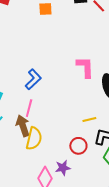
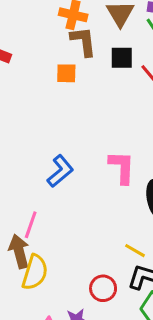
blue L-shape: (33, 79) -> (60, 171), moved
yellow line: (89, 120) -> (135, 251), moved, turned 40

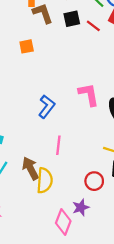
orange square: (66, 73) -> (27, 46), moved
pink line: (31, 225) -> (58, 145), moved

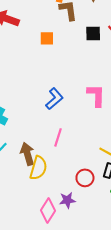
black square: (72, 19) -> (93, 33), moved

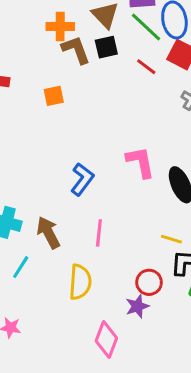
black square: (93, 33) -> (106, 47), moved
brown arrow: (27, 154) -> (48, 233), moved
purple star: (67, 200) -> (137, 306), moved

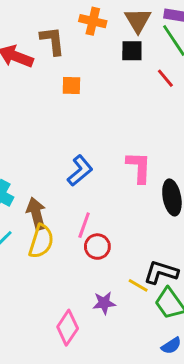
brown L-shape: (76, 50) -> (52, 41), moved
yellow line: (171, 239) -> (138, 285), moved
yellow semicircle: (80, 282) -> (41, 241), moved
red circle: (149, 282) -> (97, 247), moved

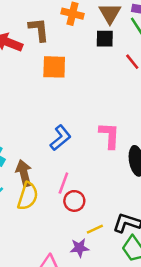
orange square: (71, 85) -> (54, 67), size x1.5
yellow line: (138, 285) -> (95, 229), moved, turned -56

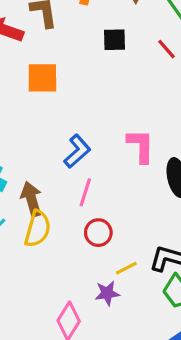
black square: (105, 39) -> (115, 40), moved
orange square: (54, 67) -> (42, 78), moved
pink line: (63, 183) -> (85, 192), moved

